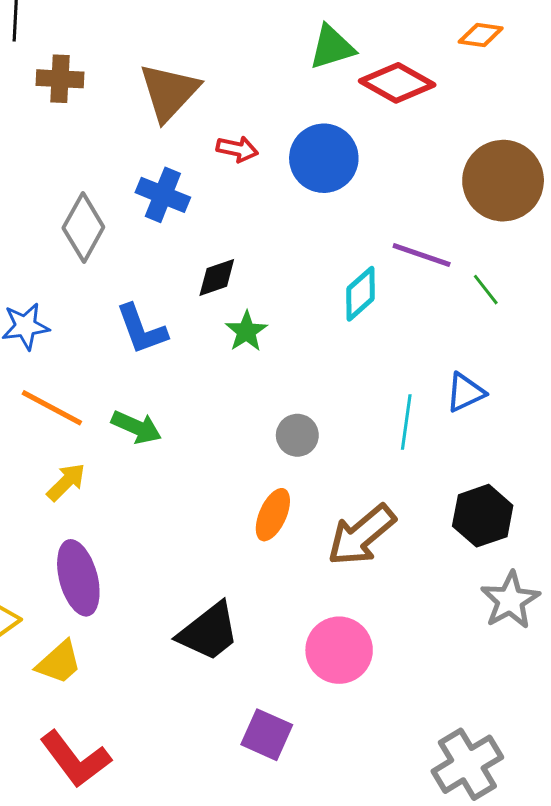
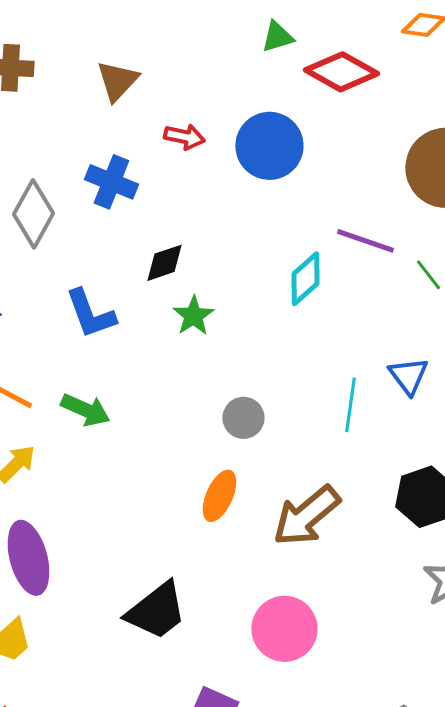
green triangle: (332, 47) -> (277, 37), size x0.7
brown triangle: (169, 92) -> (117, 81), size x0.7
blue triangle: (465, 392) -> (408, 376), turned -42

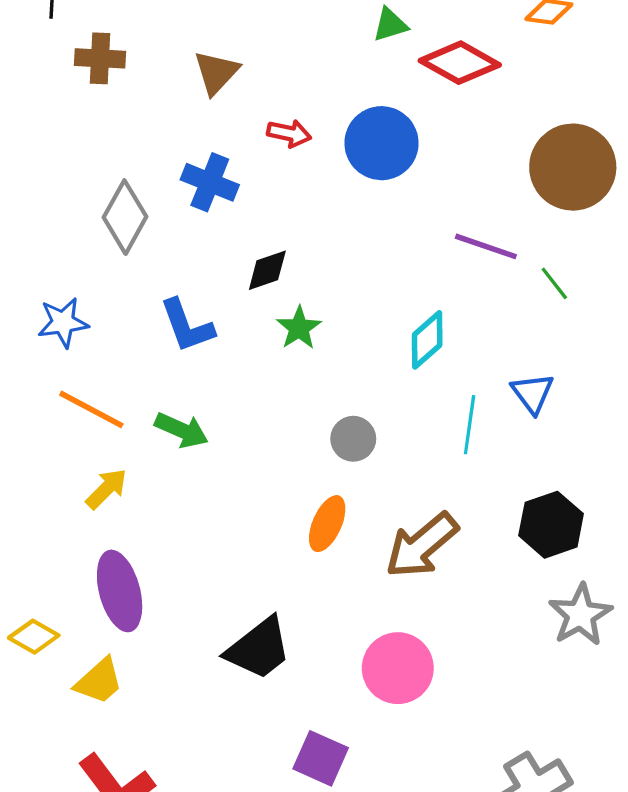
cyan diamond: (305, 279) -> (427, 340), moved

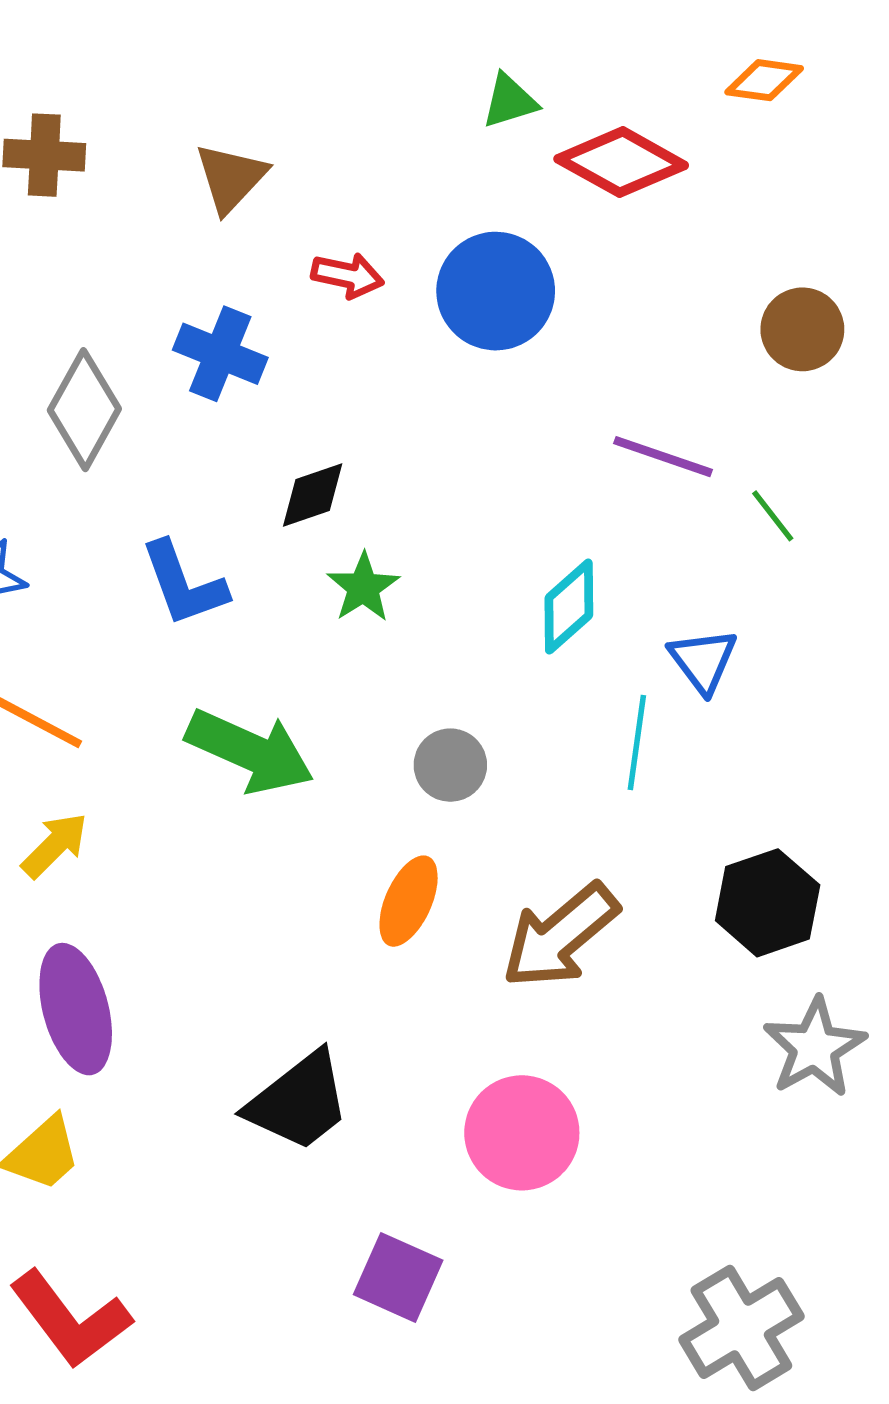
brown circle: (573, 167) -> (802, 329), size x0.6
blue triangle: (533, 393) -> (703, 661), moved
green arrow: (182, 430) -> (250, 751), moved, size x1.5

